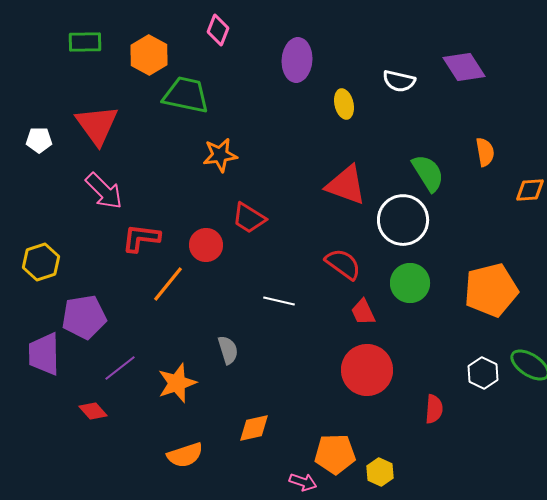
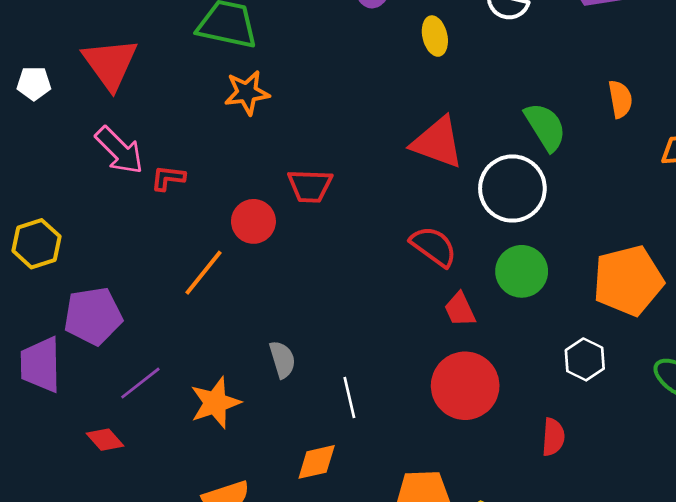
orange star: (220, 155) -> (247, 93), moved
red trapezoid: (249, 218) -> (310, 186), turned -30
red L-shape: (141, 238) -> (168, 178), moved, size x0.7
white line: (279, 301) -> (349, 398), moved, turned 64
white hexagon: (483, 373) -> (585, 359), moved

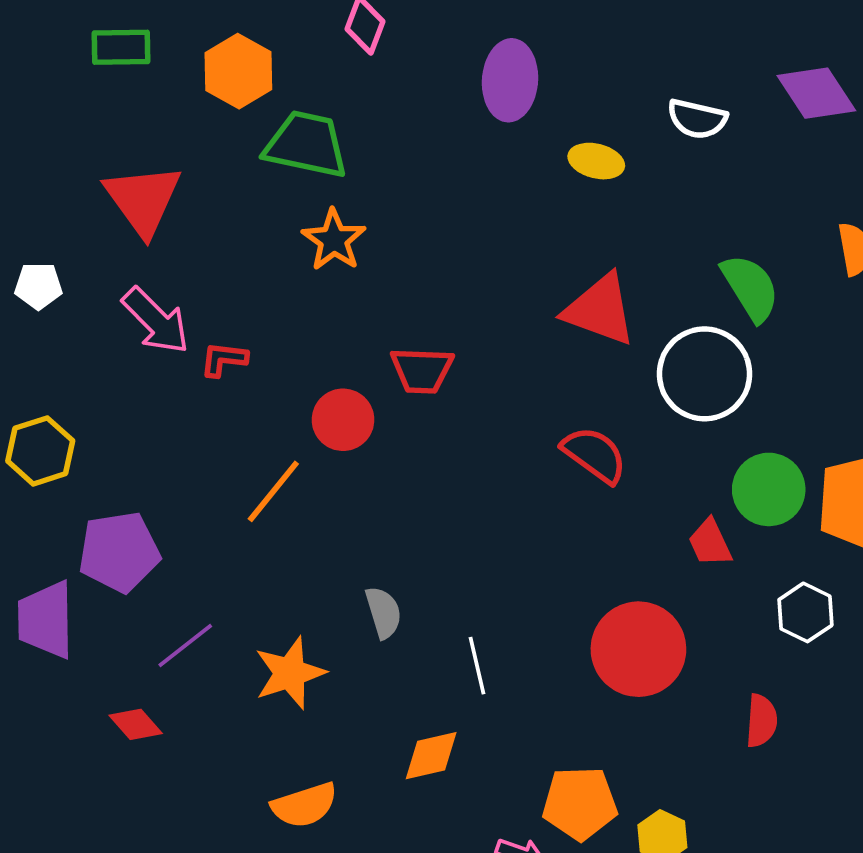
yellow ellipse: (435, 36) -> (596, 161), turned -63
white pentagon: (34, 83) -> (38, 286), moved
orange star: (247, 93) -> (334, 240), turned -30
green circle: (522, 271) -> (769, 489), moved
red trapezoid: (460, 309) -> (710, 543), moved

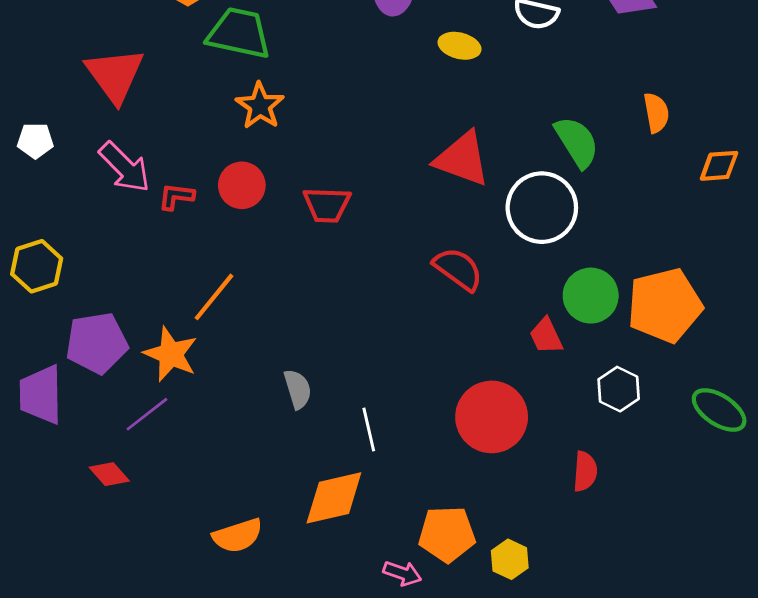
red circle: (343, 420) -> (242, 185), moved
orange star: (290, 673) -> (171, 354), moved, turned -30
orange diamond: (431, 756) -> (334, 498), size x1.4

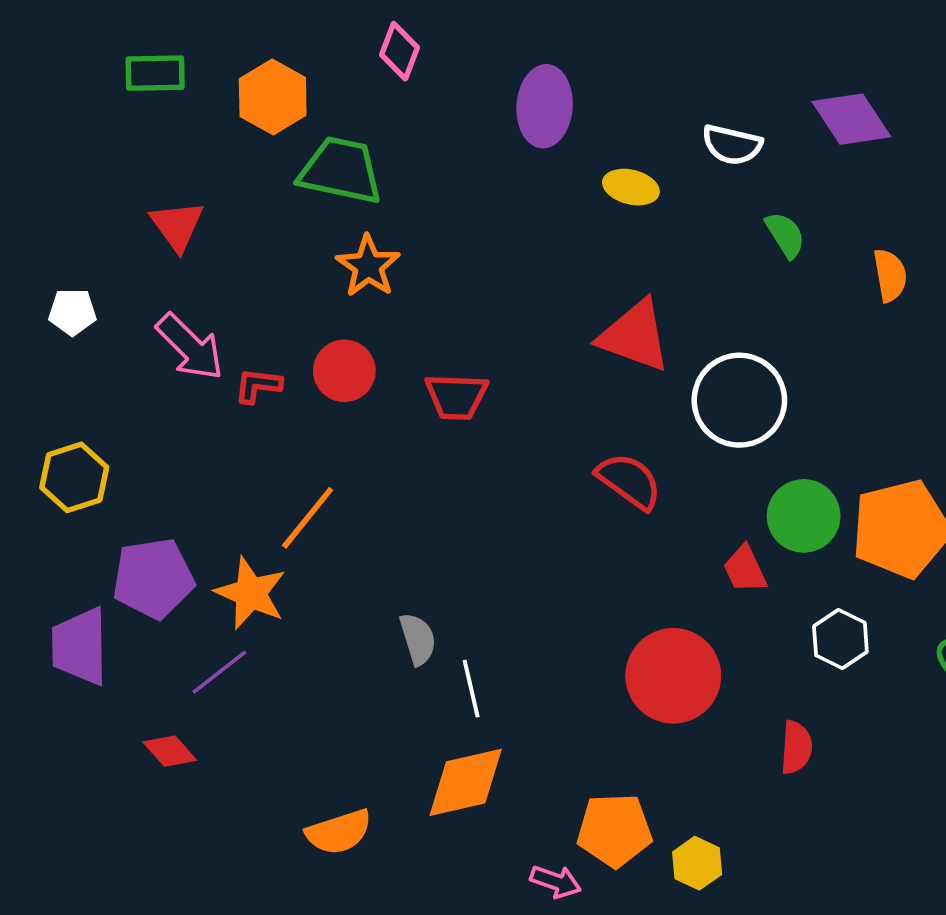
red triangle: (115, 75) -> (177, 226), size x0.7
green semicircle: (577, 142) -> (785, 235), moved, size x0.7
white line: (369, 430) -> (471, 689), moved

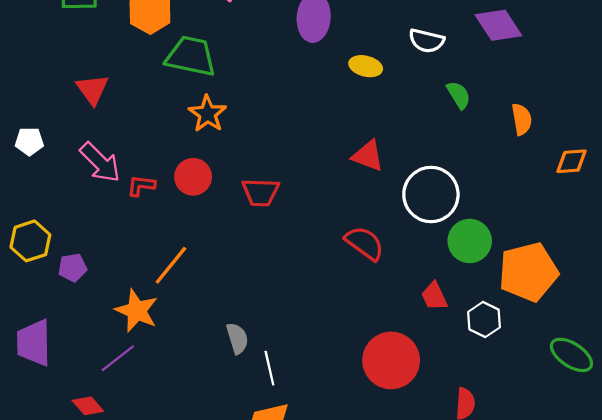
red triangle: (635, 336) -> (368, 156), size x0.7
green circle: (804, 516) -> (470, 241), moved
purple pentagon: (153, 578) -> (72, 268), moved, size x0.6
white hexagon: (840, 639) -> (484, 320), moved

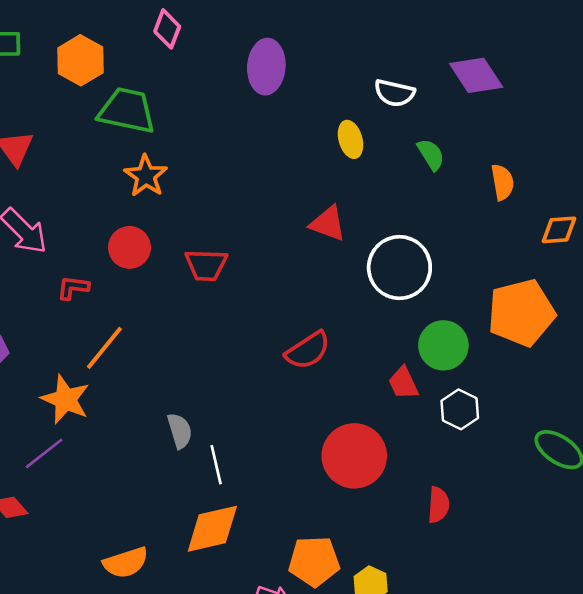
yellow ellipse: (366, 66) -> (350, 139), moved, turned 60
red L-shape: (141, 186) -> (73, 288), moved
green circle: (470, 241) -> (443, 345), moved
red semicircle: (365, 243) -> (308, 350), moved, turned 111
orange pentagon: (528, 272) -> (521, 313), moved

